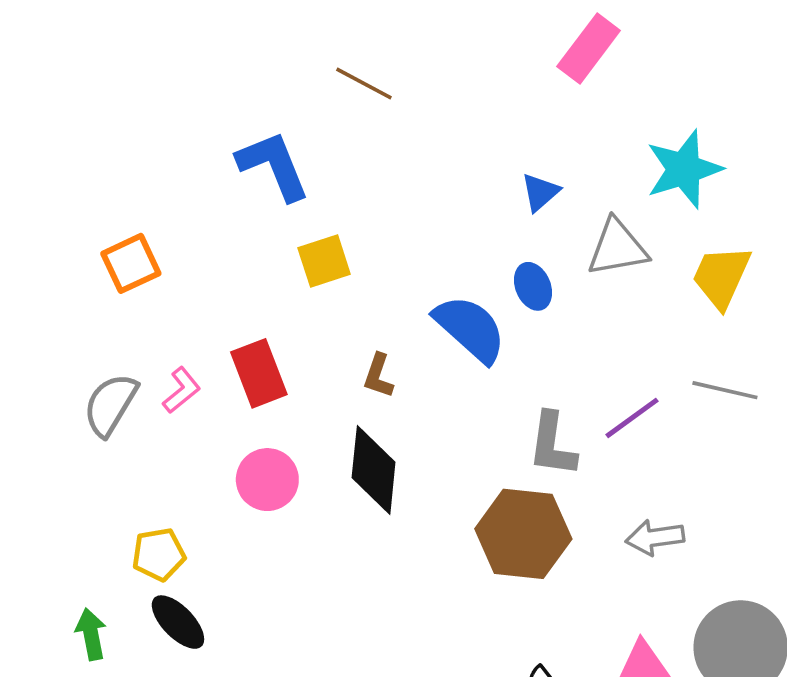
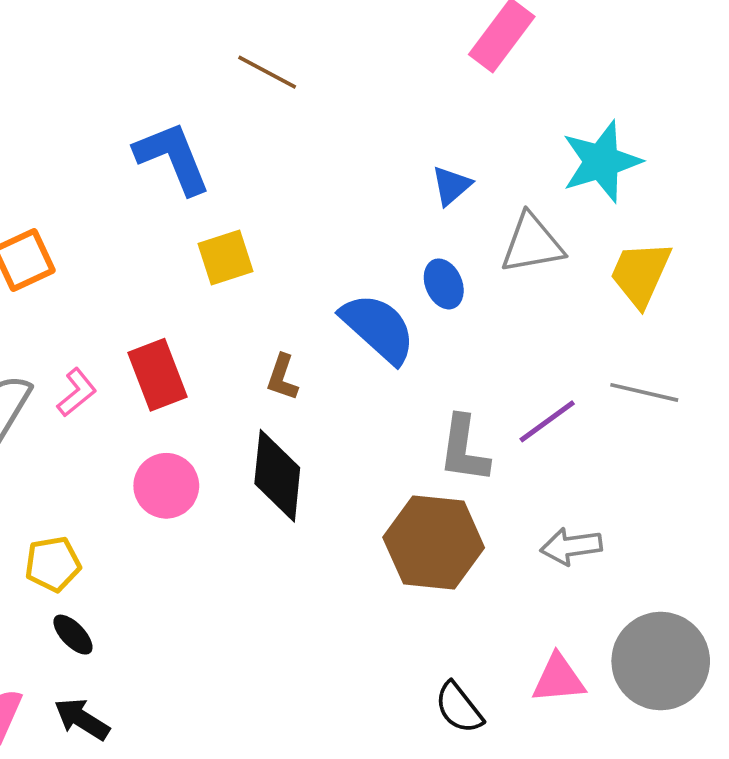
black ellipse: (178, 622) -> (73, 635), size x0.7

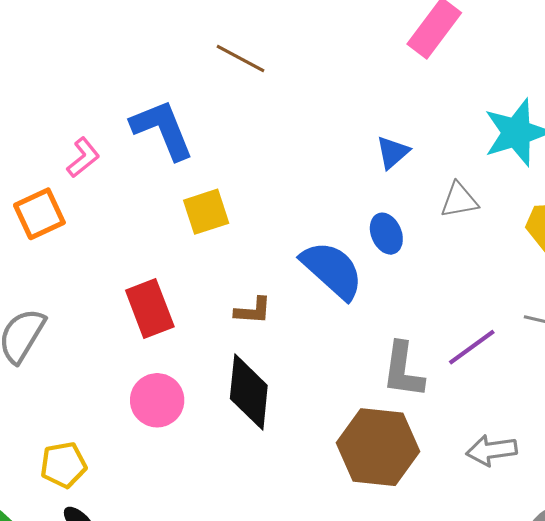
gray triangle: (532, 244) -> (459, 200), size x0.7
brown L-shape: (282, 377) -> (253, 311), turned -105
pink L-shape: (77, 392) -> (83, 158), moved

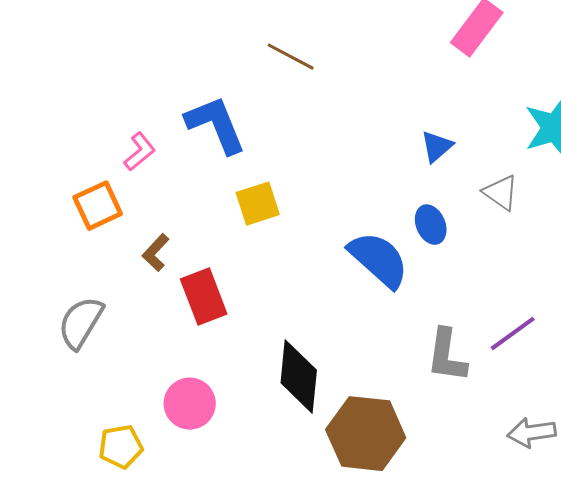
gray triangle: (459, 200) -> (501, 193), turned 45
brown L-shape: (253, 311) -> (156, 253), moved, turned 129
pink circle: (157, 400) -> (190, 404), moved
brown hexagon: (378, 447) -> (366, 434), moved

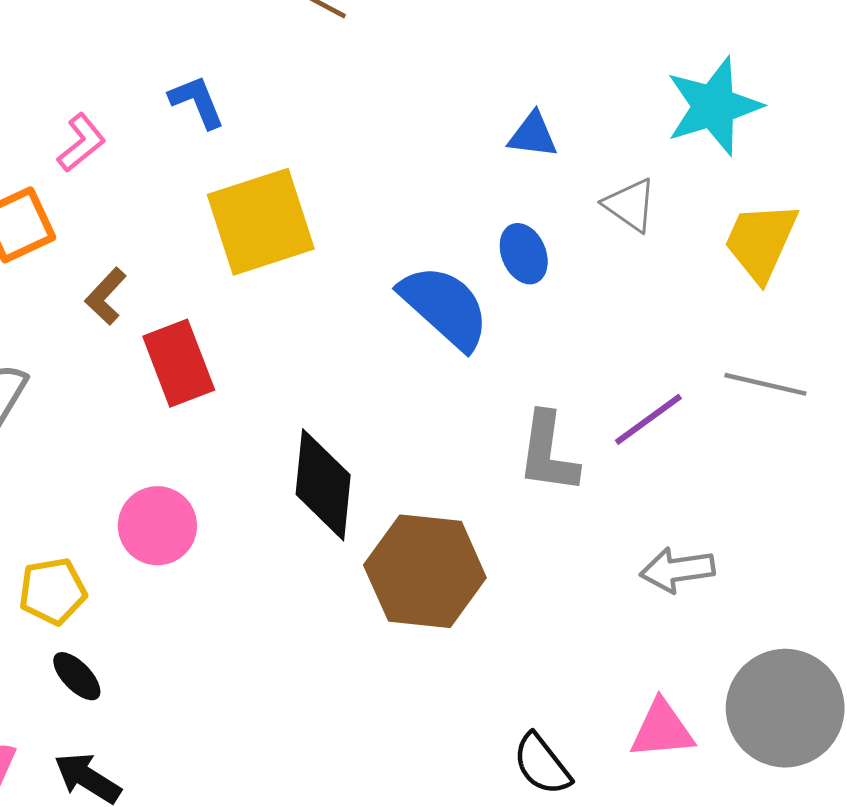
blue L-shape: (216, 125) -> (197, 102), size x0.6
blue triangle: (437, 147) -> (533, 135), turned 48
yellow square: (258, 204) -> (261, 222), size x1.6

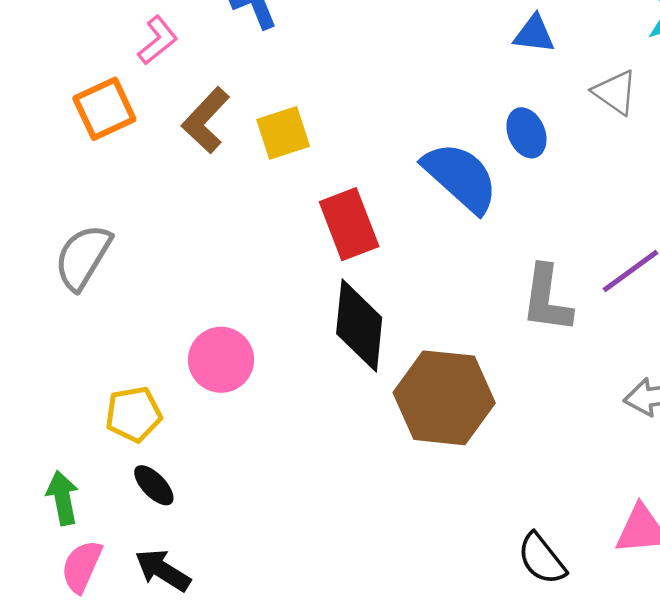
yellow square: (261, 222) -> (283, 133), moved, size x0.6
brown L-shape: (106, 296) -> (206, 120), moved, size x1.4
red rectangle: (179, 363) -> (349, 224), moved

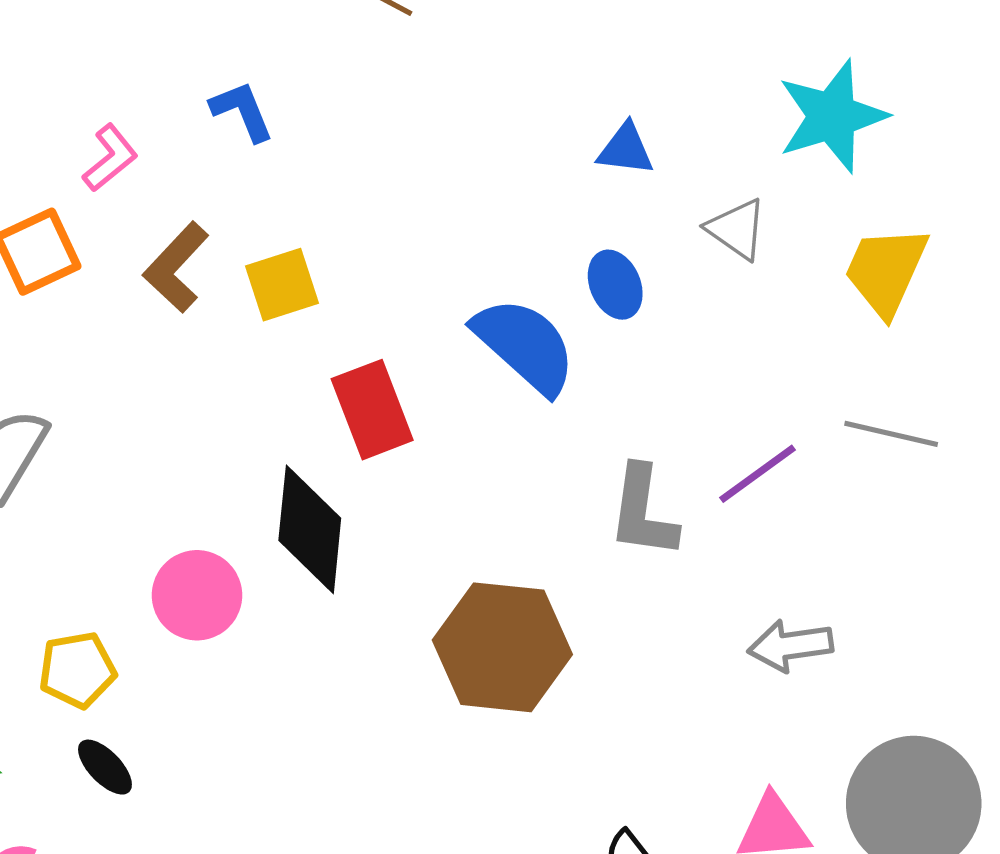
black diamond: (359, 326) -> (310, 529), moved

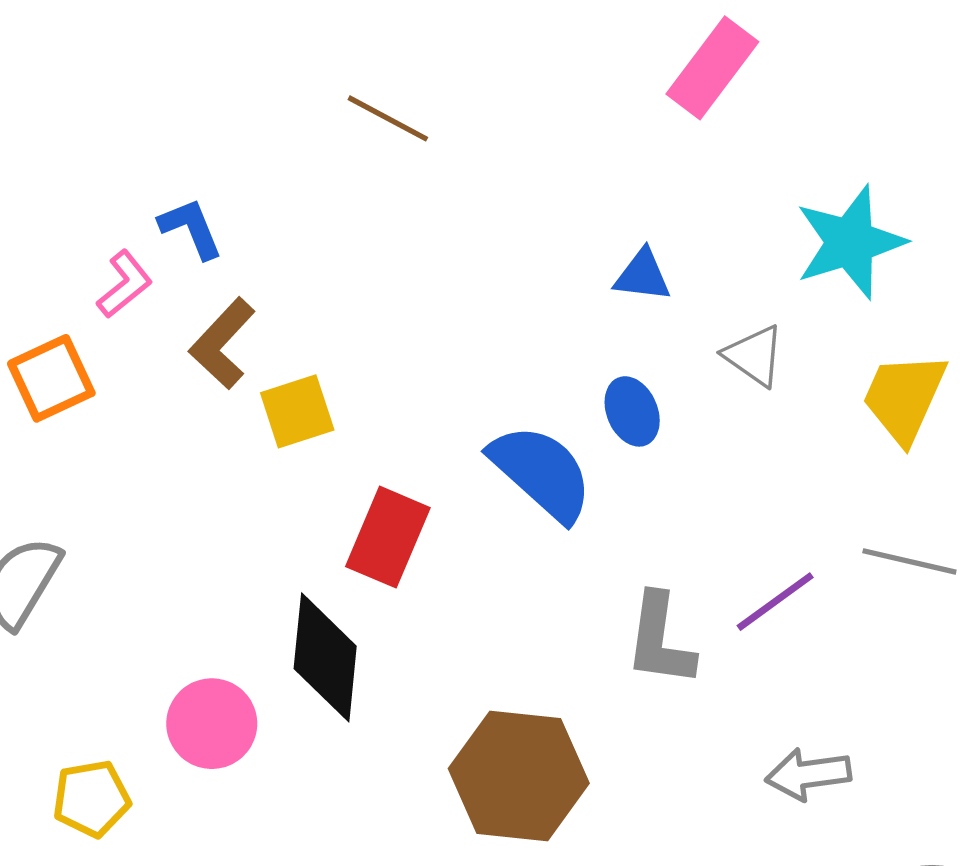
blue L-shape: (242, 111) -> (191, 228), moved
brown L-shape: (176, 267) -> (222, 343), moved
red rectangle: (372, 410) -> (388, 537), turned 44

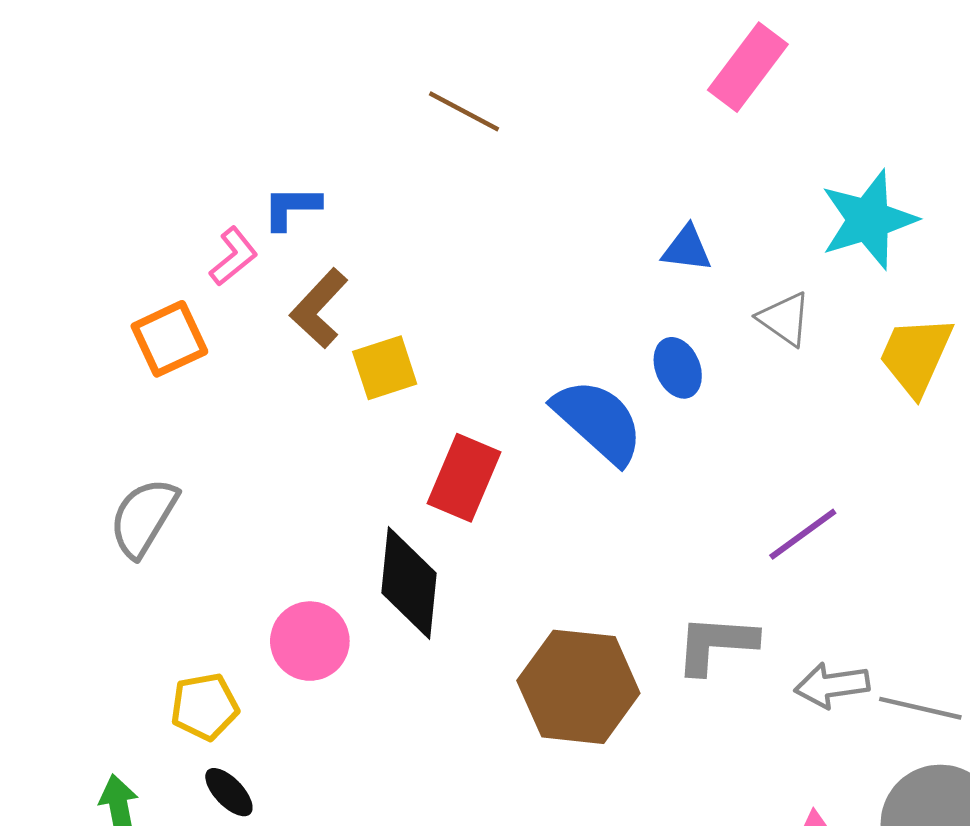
blue L-shape: (191, 228) -> (292, 208), turned -68
gray line: (909, 561) -> (920, 708), moved
gray L-shape: (660, 640) -> (716, 644), moved, turned 86

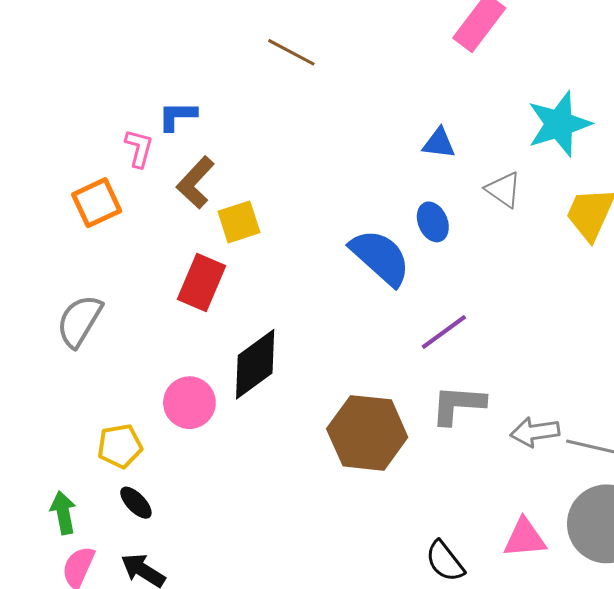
pink L-shape: (234, 256) -> (139, 148), turned -36
red rectangle: (464, 478) -> (202, 283), moved
purple line: (803, 534) -> (444, 332), moved
black diamond: (409, 583) -> (255, 364), turned 48

